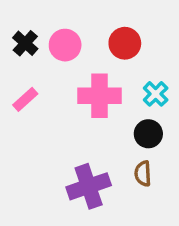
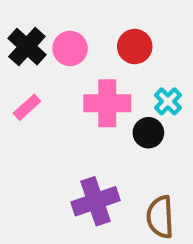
black cross: (25, 43) -> (27, 47), size x1.4
black circle: (148, 134) -> (148, 133), moved
brown semicircle: (143, 174) -> (160, 217), moved, size x1.5

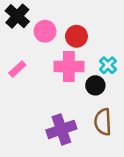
black cross: (27, 47) -> (17, 16), moved
red circle: (135, 47) -> (76, 36), moved
brown semicircle: (160, 217) -> (103, 122), moved

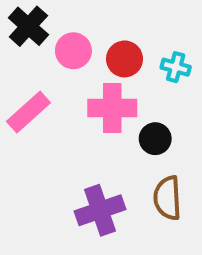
cyan cross: (108, 65) -> (176, 67), moved, turned -30
pink rectangle: (17, 69) -> (28, 112), size x1.5

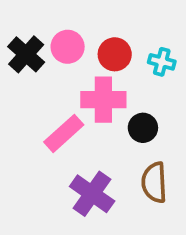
black cross: (28, 26) -> (26, 54), moved
pink rectangle: (28, 112) -> (64, 133), moved
purple cross: (100, 210) -> (92, 194), turned -36

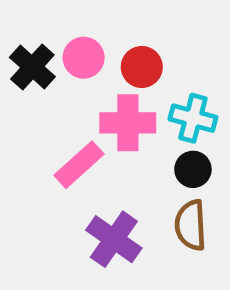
cyan cross: (162, 62) -> (193, 118), moved, size x1.4
black circle: (143, 128) -> (193, 169), moved

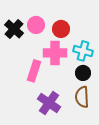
pink rectangle: (79, 165) -> (34, 71), turned -30

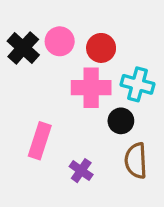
pink rectangle: (34, 71) -> (40, 141), moved
black circle: (83, 73) -> (121, 121), moved
purple cross: (49, 103) -> (81, 171), size x0.6

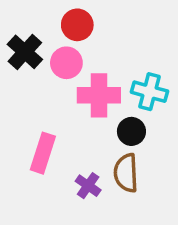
pink circle: (60, 41) -> (66, 63), moved
red circle: (101, 48) -> (77, 25), moved
brown semicircle: (136, 161) -> (126, 173), moved

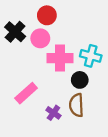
pink rectangle: (43, 153) -> (26, 93), turned 30

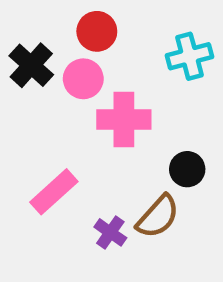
cyan cross: (91, 56) -> (189, 56), moved, turned -30
black circle: (80, 80) -> (187, 169), moved
brown semicircle: (76, 105) -> (158, 217), turned -135

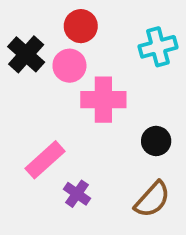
brown semicircle: (158, 217) -> (152, 199), moved
purple cross: (110, 232) -> (77, 194), moved

